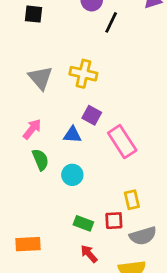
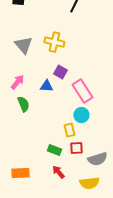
cyan circle: (72, 175) -> (81, 115), moved
yellow rectangle: (132, 200) -> (69, 130), moved
orange rectangle: (28, 244) -> (20, 173), moved

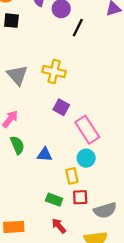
blue triangle: (46, 86) -> (45, 155), moved

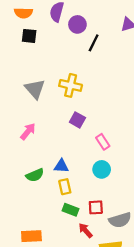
pink rectangle: (87, 130) -> (103, 142), size x0.6
green semicircle: (17, 145) -> (35, 175), moved, turned 90
yellow rectangle: (72, 176) -> (65, 187), moved
red arrow: (59, 226) -> (86, 230), moved

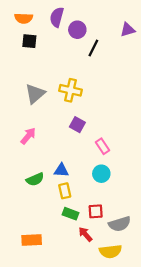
gray triangle: (35, 89) -> (35, 94), turned 30

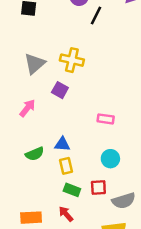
purple square: (77, 125) -> (60, 90), moved
pink rectangle: (102, 146) -> (106, 119), turned -49
cyan circle: (101, 174) -> (110, 159), moved
red arrow: (85, 234) -> (66, 214), moved

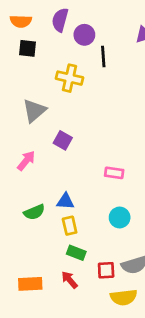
black line: (96, 16) -> (103, 56), turned -30
yellow cross: (72, 60) -> (70, 78), moved
red square: (98, 187) -> (106, 270), moved

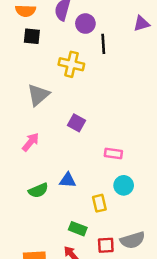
purple square: (63, 140) -> (76, 123), moved
cyan circle: (120, 218) -> (124, 185), moved
yellow rectangle: (70, 226) -> (99, 203), moved

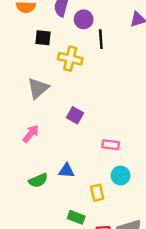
black square: (32, 36) -> (43, 38), moved

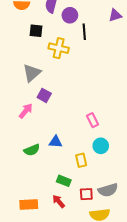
purple square: (75, 115) -> (44, 95), moved
pink rectangle: (111, 145) -> (93, 120), turned 56

